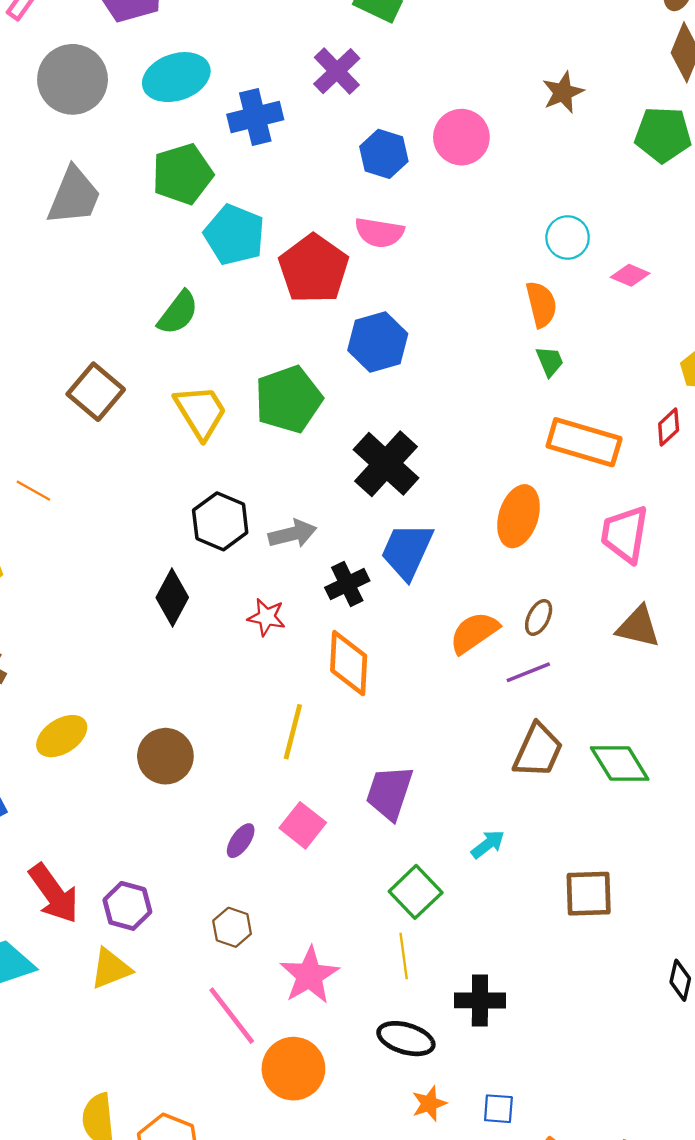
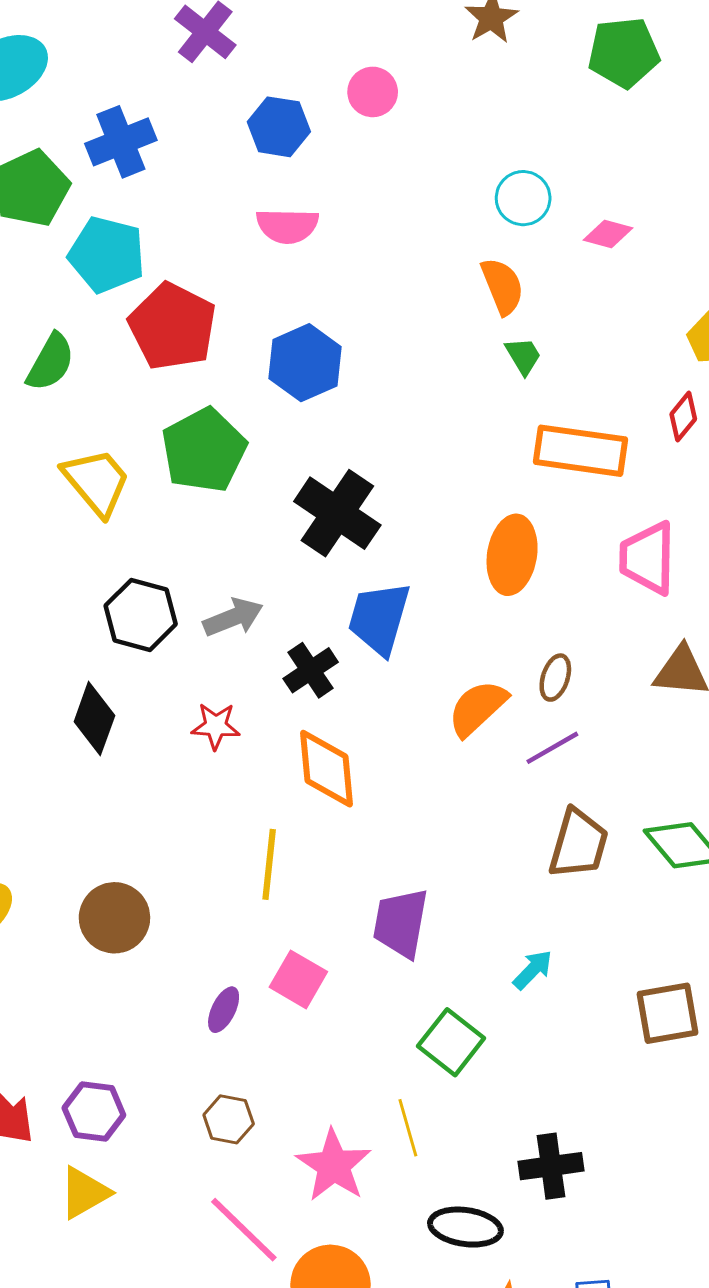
blue cross: (255, 117) -> (121, 142), moved
pink circle: (461, 137) -> (373, 92), size x0.7
red pentagon: (314, 269) -> (172, 326), moved
yellow line: (404, 956) -> (408, 1128), moved

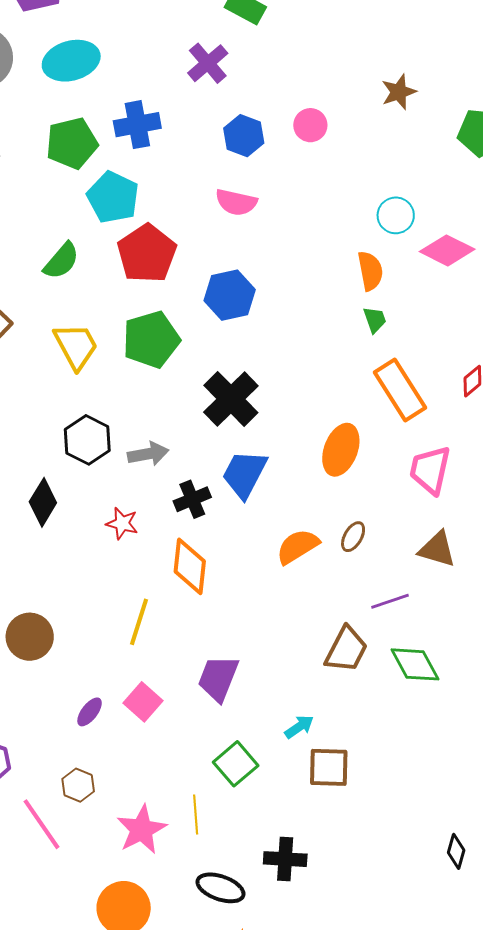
pink diamond: (608, 234) -> (447, 250), size x1.6
orange rectangle: (580, 451) -> (400, 390), turned 38
purple line: (552, 748) -> (390, 601), moved
brown square: (667, 1013) -> (329, 767), moved
pink line: (244, 1230) -> (42, 824), moved

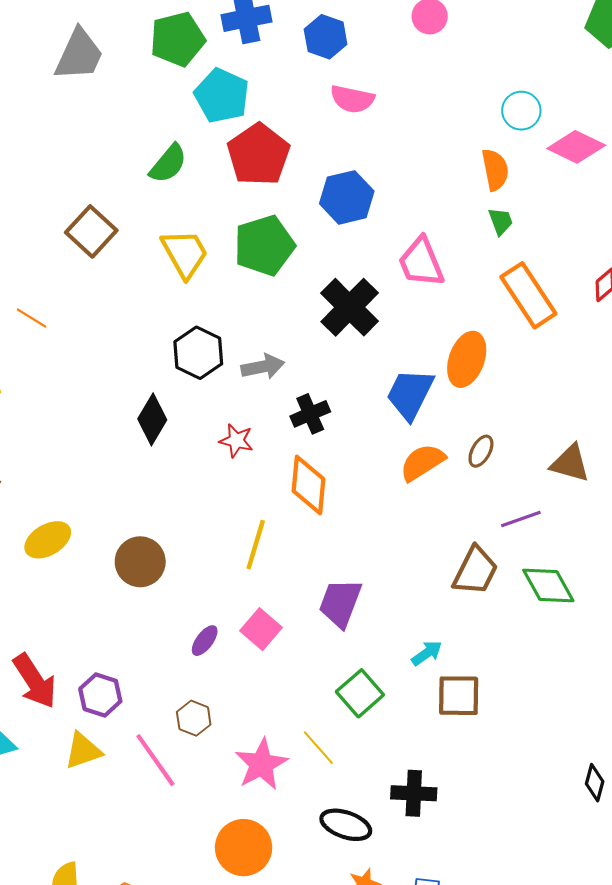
blue hexagon: (244, 136) -> (326, 37), moved
pink trapezoid: (430, 470) -> (421, 262), moved, turned -34
blue trapezoid: (244, 474) -> (410, 394), moved
yellow line: (196, 815) -> (318, 748), turned -36

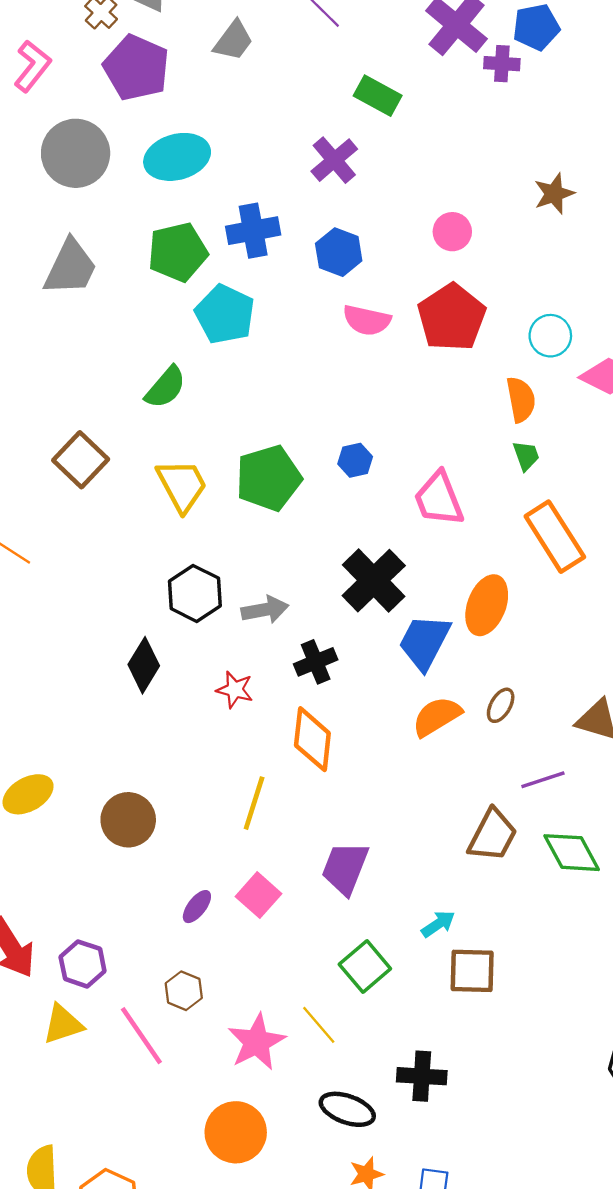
red pentagon: (258, 155) -> (452, 317), moved
blue hexagon: (347, 197) -> (355, 460), moved, size x0.6
black cross: (350, 307) -> (374, 581), moved

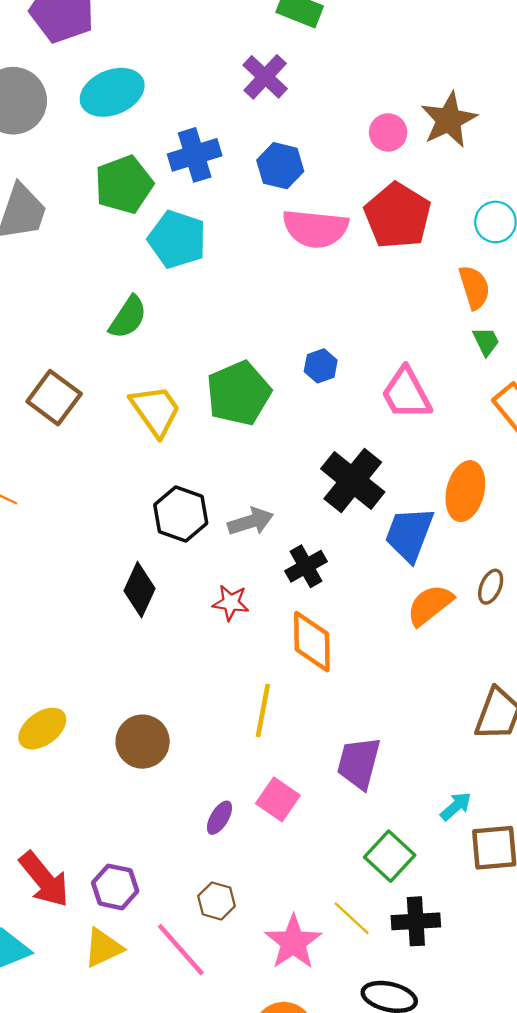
brown star: (554, 194) -> (449, 120), moved, size x1.4
pink semicircle: (367, 320) -> (315, 229), size x1.4
black cross: (422, 1076) -> (416, 921), moved

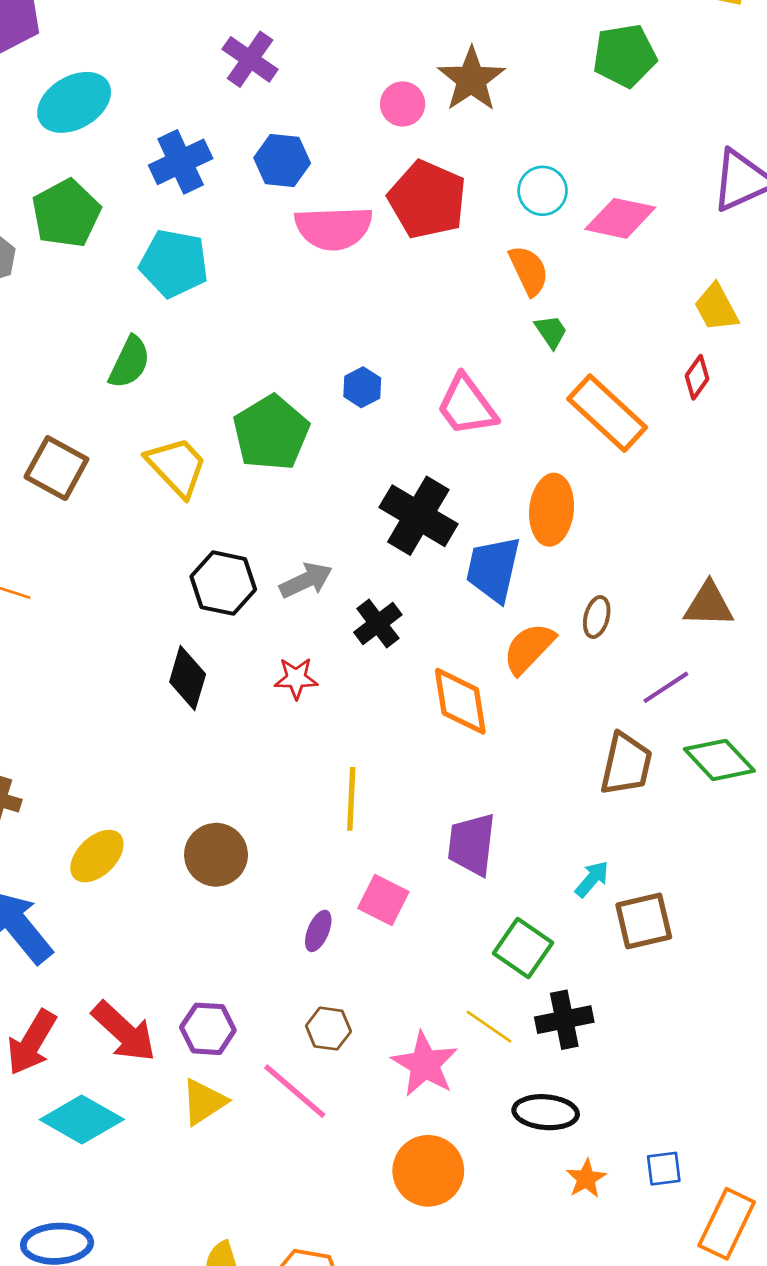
green pentagon: (124, 185) -> (66, 213), moved
orange diamond: (312, 642) -> (460, 701), moved

